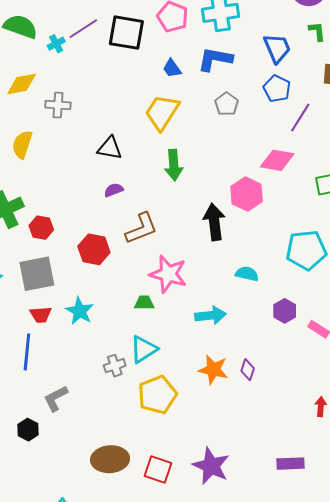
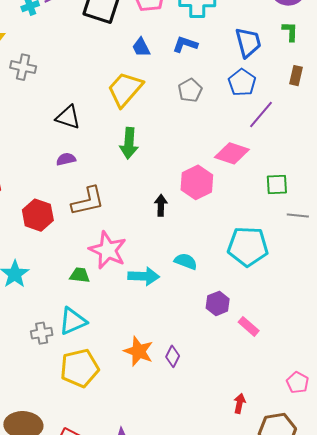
blue L-shape: (215, 59) -> (185, 44), size x0.7
black arrow: (214, 222) -> (161, 205), size x0.6
cyan arrow: (211, 315) -> (144, 276), moved

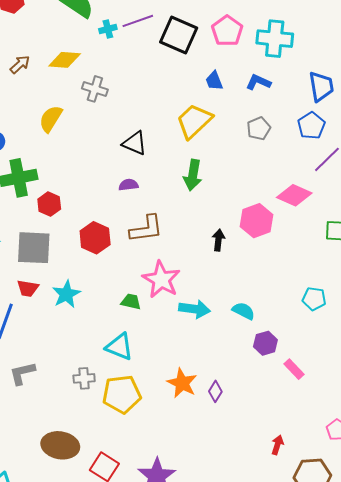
cyan pentagon: (248, 246) -> (314, 299), moved, size x0.6
cyan semicircle: (186, 261) -> (244, 311), moved
cyan triangle: (73, 321) -> (119, 347), turned 40
gray cross: (42, 333) -> (84, 378), moved

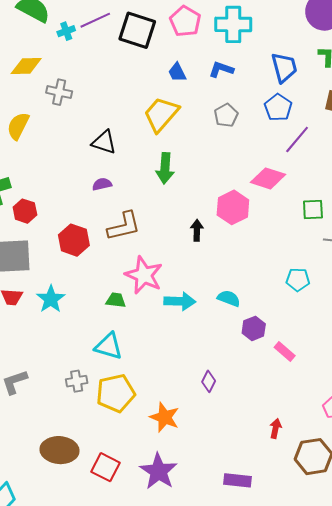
orange star: (182, 383) -> (165, 417), moved

